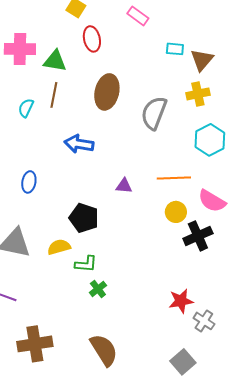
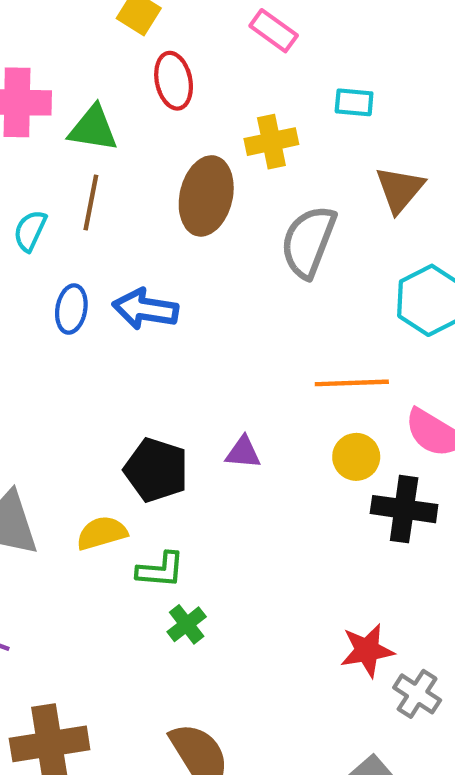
brown triangle: (202, 60) -> (400, 189), moved
yellow cross: (198, 94) -> (271, 142), moved
blue ellipse: (29, 182) -> (71, 309), moved
purple triangle: (124, 186) -> (243, 453), moved
black cross: (198, 236) -> (404, 509), turned 32

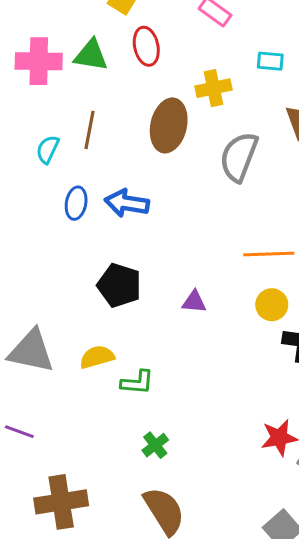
green triangle: (93, 129) -> (91, 55), moved
black pentagon: (156, 470) -> (119, 285), moved
green cross: (187, 624) -> (155, 445), moved

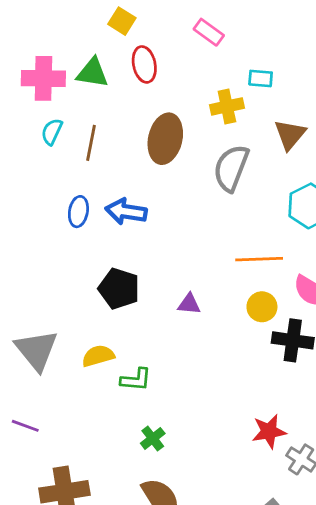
yellow cross: (214, 88) -> (227, 106), moved
cyan semicircle: (48, 149) -> (52, 132), moved
gray triangle: (31, 351) -> (36, 350), turned 39

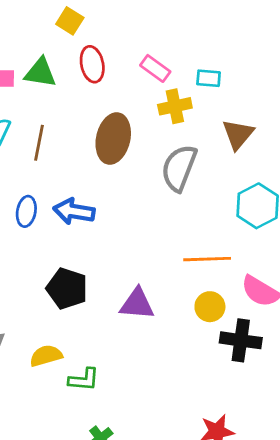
pink rectangle: (209, 32) -> (155, 68), moved
purple triangle: (189, 304) -> (137, 304), size x1.5

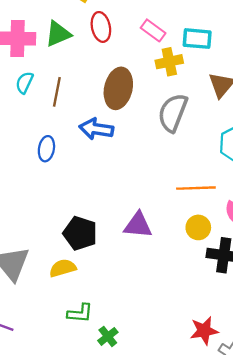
green triangle: (40, 73) -> (58, 34), turned -32
cyan rectangle: (209, 78) -> (197, 39), size x1.4
blue arrow: (74, 211) -> (96, 129), moved
black pentagon: (67, 288) -> (80, 233), moved
green L-shape: (84, 380) -> (80, 313), moved

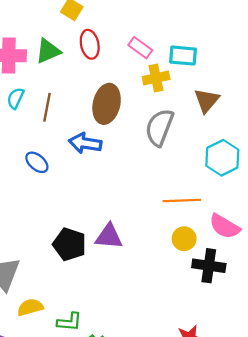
blue ellipse: (46, 149) -> (37, 162), turned -60
purple triangle: (138, 225) -> (109, 236), moved
yellow semicircle: (63, 268) -> (30, 307), moved

